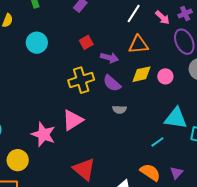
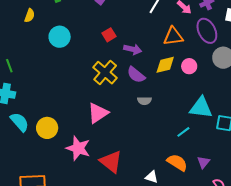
orange triangle: (138, 44) -> (173, 36), moved
yellow cross: (81, 80) -> (105, 73), turned -30
pink star: (43, 134) -> (78, 148), moved
yellow circle: (18, 160) -> (47, 128), moved

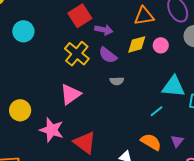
red square: (109, 35) -> (80, 16), size x1.6
cyan circle: (60, 37) -> (23, 31), moved

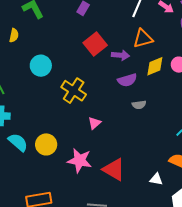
orange triangle: (144, 16) -> (143, 39), moved
yellow cross: (77, 54) -> (74, 91), moved
purple semicircle: (108, 55) -> (127, 80), turned -48
pink triangle: (71, 94) -> (95, 123), size x0.6

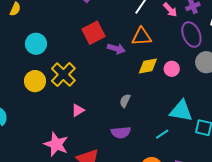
purple semicircle: (127, 80) -> (121, 132), moved
gray semicircle: (139, 105) -> (125, 101), turned 112
yellow circle: (46, 144) -> (35, 81), moved

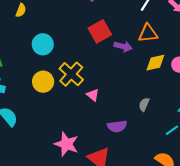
gray semicircle: (125, 101) -> (144, 104), moved
pink triangle: (78, 110) -> (93, 95), moved, turned -48
purple semicircle: (121, 132) -> (117, 126), moved

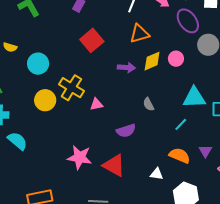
yellow semicircle: (21, 10) -> (10, 47), moved, turned 96
purple arrow: (123, 46) -> (126, 67), moved
pink triangle: (93, 95) -> (96, 104), turned -40
gray semicircle: (144, 104) -> (149, 104), turned -40

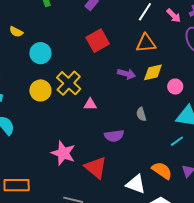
pink circle: (176, 59) -> (175, 87), moved
cyan line: (181, 124) -> (177, 141), moved
white triangle: (157, 174) -> (136, 184), size x1.5

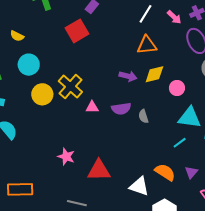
red square: (98, 41) -> (77, 31), moved
cyan circle: (40, 53) -> (29, 65), moved
purple semicircle: (114, 136) -> (121, 109), moved
pink star: (63, 153) -> (66, 157), size x0.7
red triangle: (96, 168) -> (99, 170), turned -40

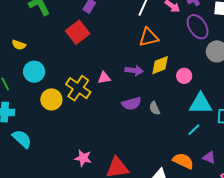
pink triangle: (92, 107) -> (104, 78), moved
purple triangle: (191, 172) -> (209, 158), turned -40

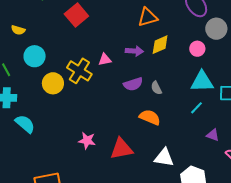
pink circle: (184, 76) -> (197, 49), moved
orange semicircle: (183, 161) -> (150, 117), moved

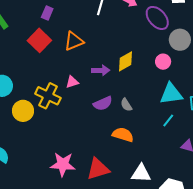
orange triangle: (148, 17) -> (74, 41), moved
pink star: (87, 141) -> (63, 164), size x1.4

